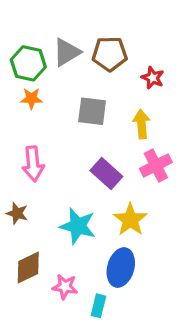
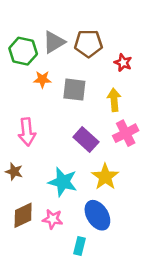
orange star: (31, 98) -> (42, 79), moved
blue ellipse: (121, 268) -> (97, 215), turned -48
pink star: (65, 287) -> (53, 219), moved

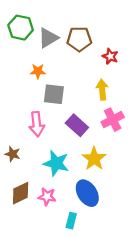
green hexagon: (23, 51) -> (21, 28), moved
gray square: (74, 90) -> (54, 94), moved
pink arrow: (27, 132) -> (37, 124), moved

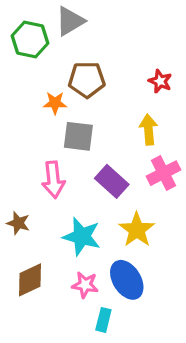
gray triangle: (48, 38) -> (70, 21), moved
brown pentagon: (79, 39) -> (87, 80), moved
pink star: (47, 197) -> (85, 285), moved

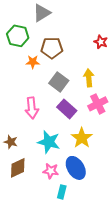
green hexagon: (30, 39) -> (18, 36), moved
red star: (160, 81) -> (101, 42), moved
gray square: (78, 136) -> (59, 82), moved, turned 30
brown star: (18, 223) -> (11, 142), moved

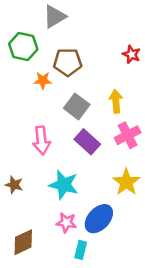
yellow star: (82, 138) -> (126, 182), moved
brown diamond: (18, 168) -> (23, 242), moved
blue ellipse: (76, 168) -> (99, 219), turned 75

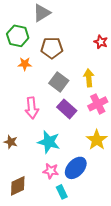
orange star: (43, 80) -> (25, 64), moved
cyan rectangle: (81, 250) -> (62, 192), turned -40

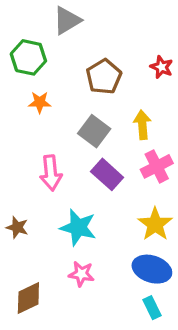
brown pentagon: (52, 48) -> (104, 77), moved, turned -30
blue ellipse: (76, 168) -> (152, 269), moved, turned 65
cyan rectangle: (62, 192) -> (152, 308), moved

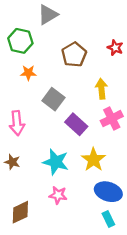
gray square: (94, 131) -> (53, 99), moved
pink arrow: (51, 173) -> (17, 123), moved
yellow star: (155, 224) -> (93, 160), moved

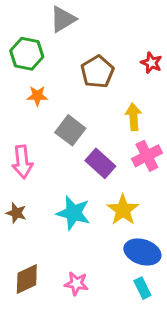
pink star: (58, 195) -> (76, 284), moved

